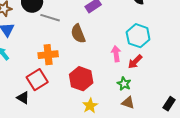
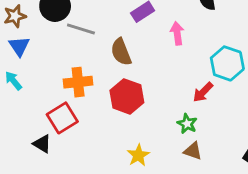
cyan hexagon: (138, 36) -> (227, 63), moved
pink arrow: (116, 54) -> (177, 33), moved
red hexagon: (81, 79) -> (127, 96), moved

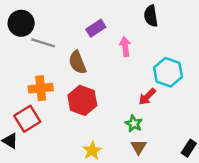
brown triangle: (193, 151) -> (139, 147), turned 42

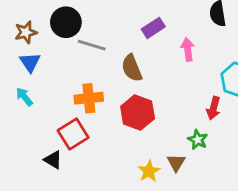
red arrow: (147, 97) -> (213, 108), turned -30
brown triangle: (139, 147) -> (176, 163), moved

